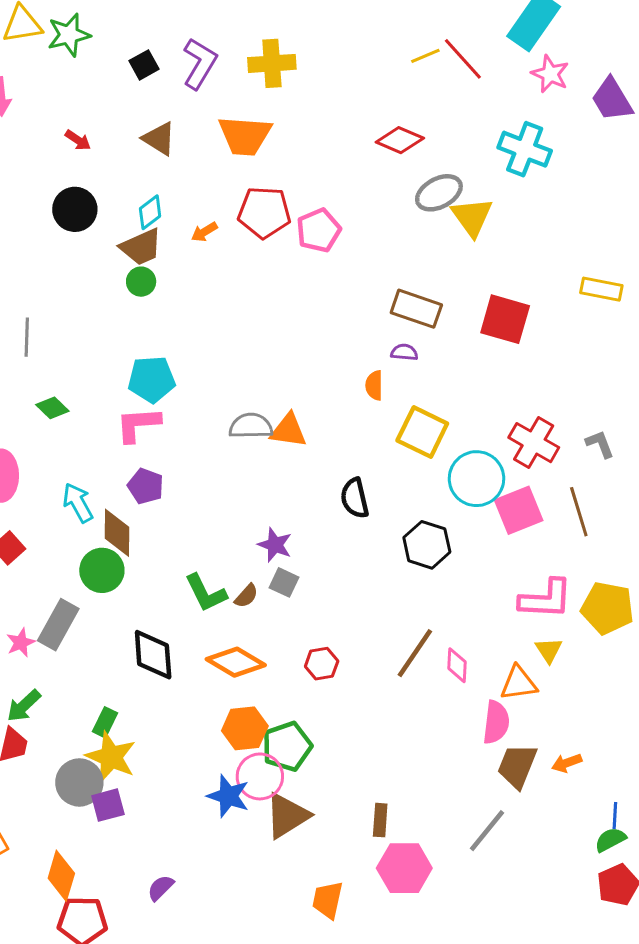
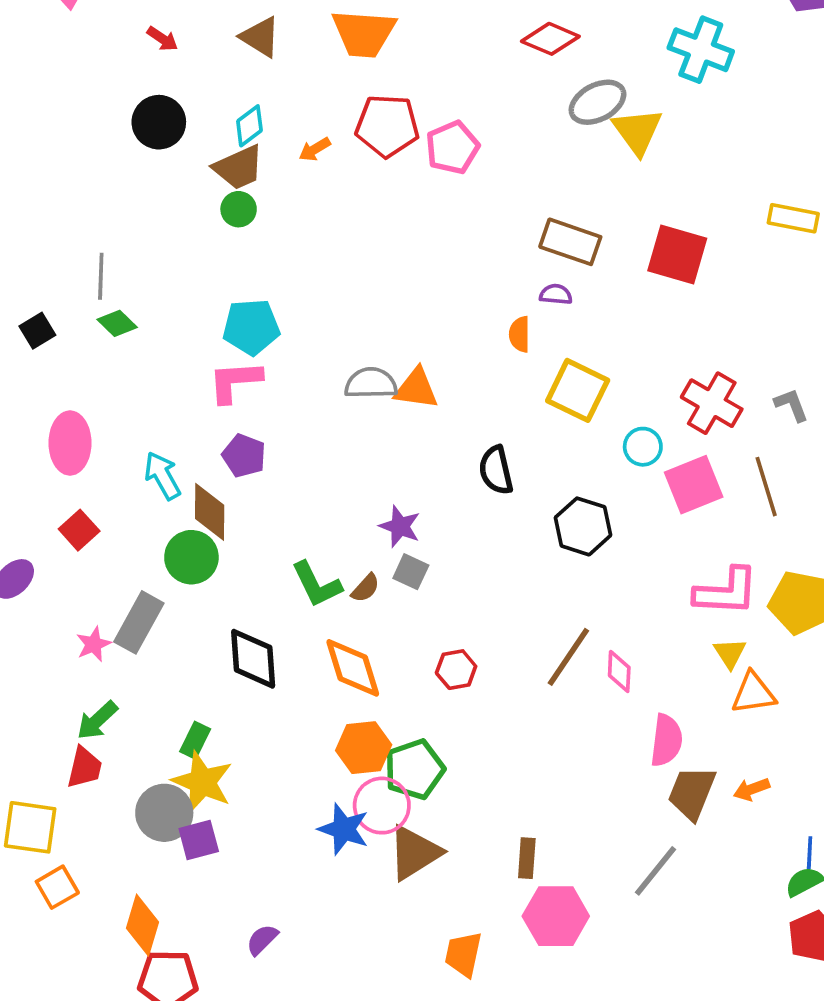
green diamond: (52, 408) -> (117, 323), moved
cyan circle: (477, 479) -> (643, 447), size x0.6
orange diamond: (236, 662) -> (353, 668), turned 42
orange triangle: (519, 683) -> (753, 693), moved

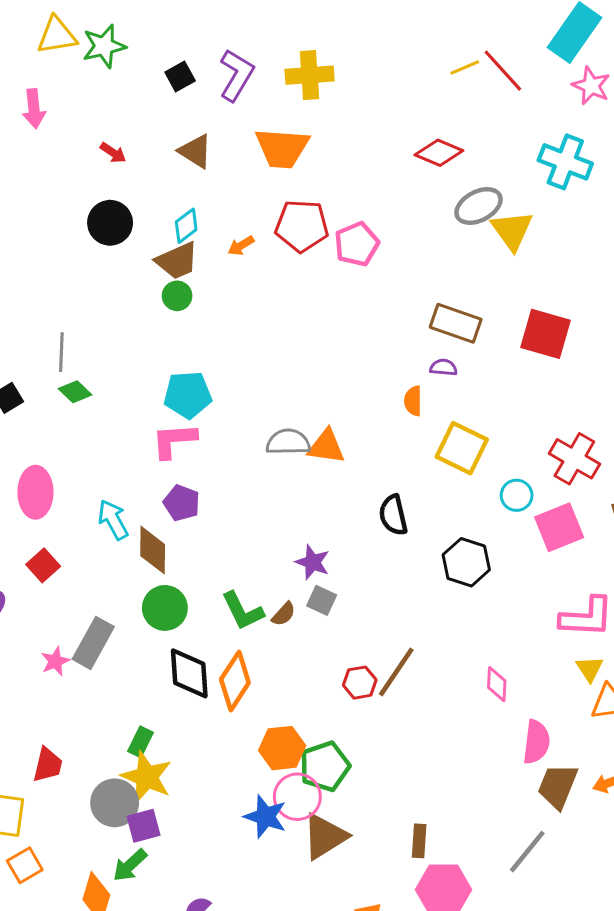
green circle: (191, 557) -> (165, 608), moved
brown line: (568, 657) -> (396, 672), moved
orange diamond: (353, 668) -> (235, 681), moved, turned 50
green arrow: (97, 720) -> (130, 865), moved

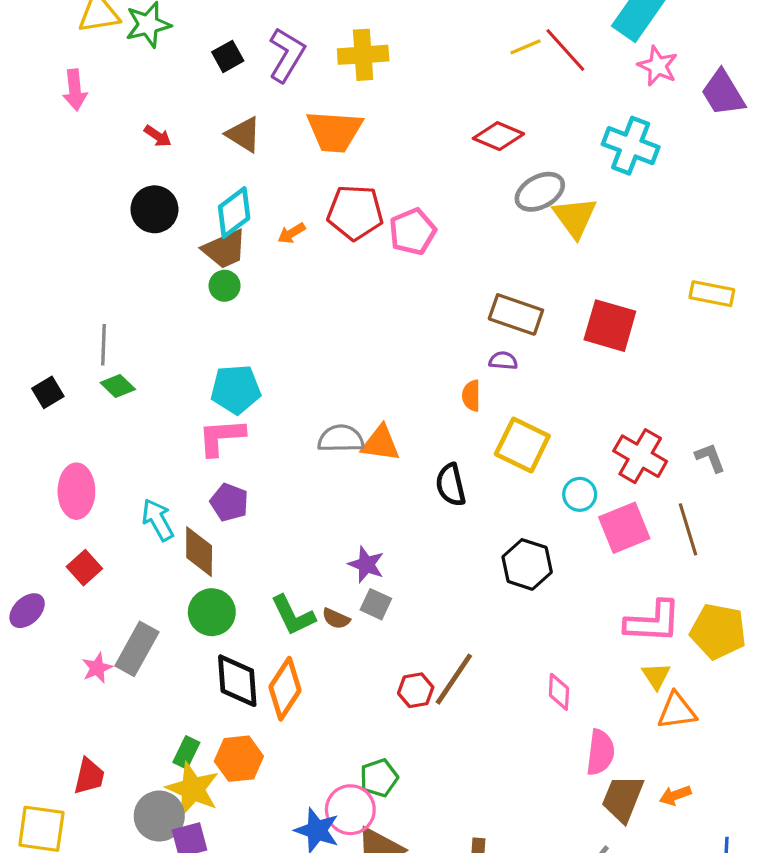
cyan diamond: (186, 226) -> (234, 212), size x1.4
black semicircle: (393, 515) -> (451, 485), moved
brown semicircle: (284, 614) -> (336, 619), turned 72
orange hexagon: (282, 748) -> (239, 759), moved
green pentagon: (325, 766) -> (379, 778), size x0.7

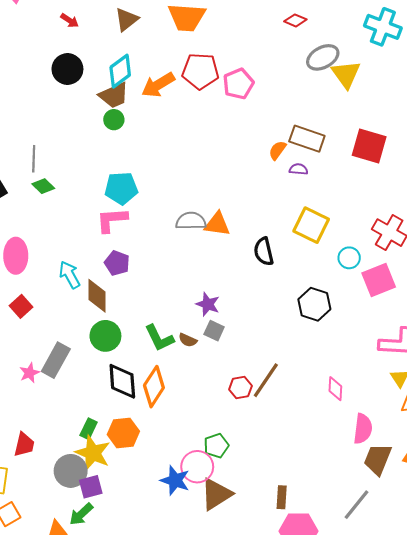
brown triangle: (244, 134) -> (127, 19), turned 50
red diamond: (498, 136) -> (295, 20), size x0.7
orange arrow: (291, 233) -> (158, 85), size x1.8
orange semicircle: (471, 396) -> (277, 150), moved, turned 36

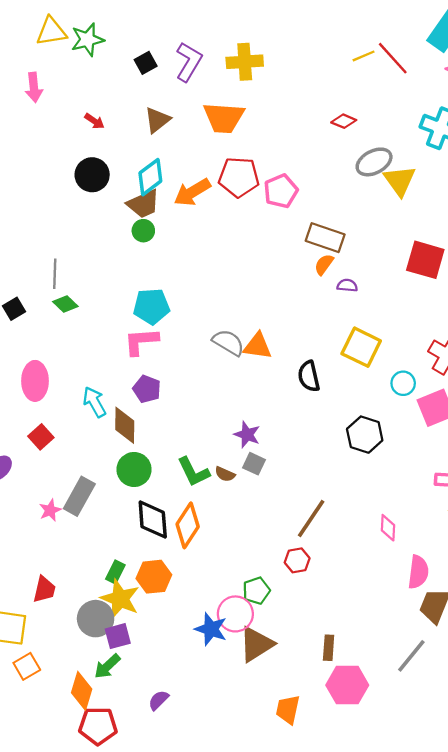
brown rectangle: (307, 139) -> (325, 238), moved
gray semicircle: (191, 221) -> (228, 343), turned 32
red hexagon: (240, 388) -> (297, 560), moved

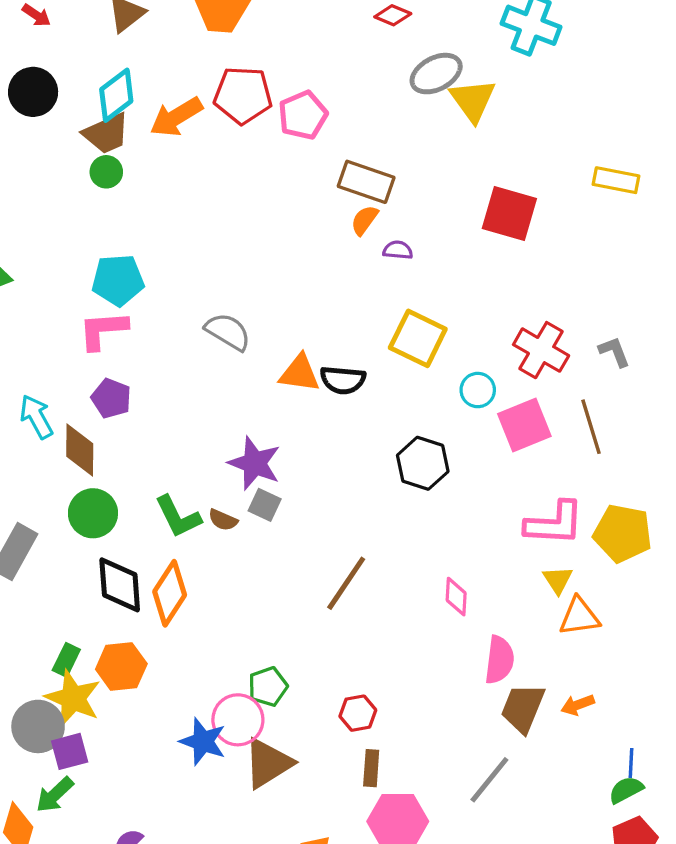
orange triangle: (258, 346) -> (300, 373), moved
black semicircle: (309, 376) -> (343, 380), turned -72
purple star: (247, 435) -> (255, 463), size x1.4
red hexagon: (297, 560) -> (358, 713), moved

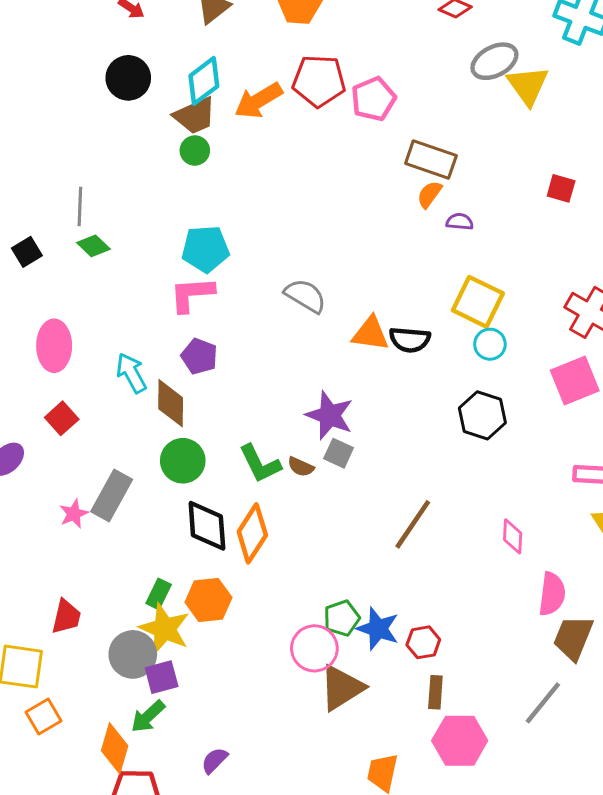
red square: (509, 213) -> (561, 188), size x0.6
cyan circle: (478, 390) -> (490, 344), moved
blue star: (203, 741) -> (378, 629), moved

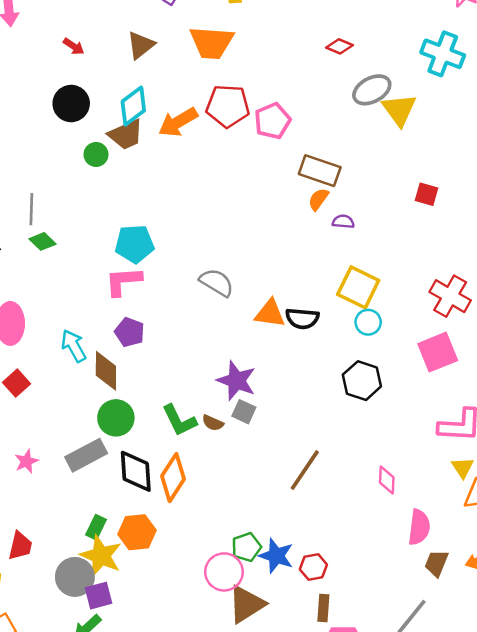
green circle: (195, 150) -> (96, 154), moved
gray rectangle: (112, 496) -> (86, 455), moved, turned 33
brown trapezoid: (573, 638) -> (436, 563), size x0.7

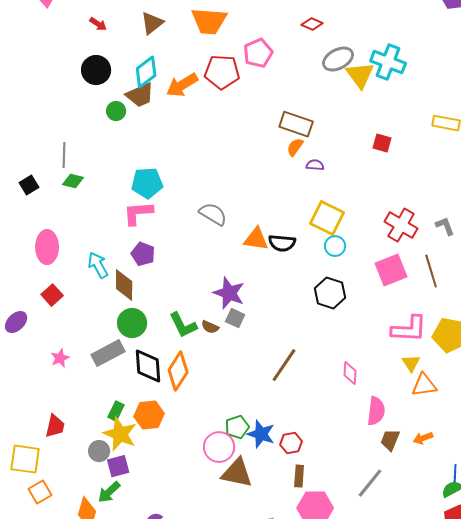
cyan cross: (443, 54) -> (388, 62), moved
pink pentagon: (272, 121) -> (258, 53), moved
green diamond: (43, 241) -> (73, 181), turned -30
gray circle: (75, 577) -> (99, 451), size x0.7
brown triangle: (246, 604) -> (237, 473), turned 44

